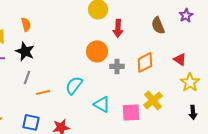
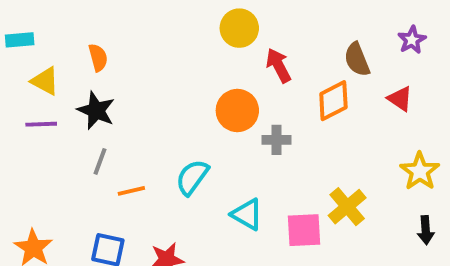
red arrow: (118, 28) -> (279, 65), turned 150
red triangle: (180, 59) -> (400, 99), moved
orange diamond: (145, 62) -> (333, 101), moved

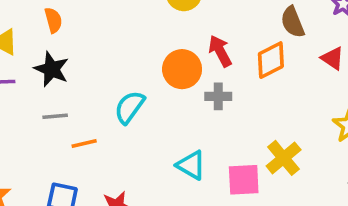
red arrow: (279, 65) -> (220, 51), moved
gray line: (100, 161) -> (55, 116), turned 65
cyan semicircle: (192, 177) -> (129, 107), moved

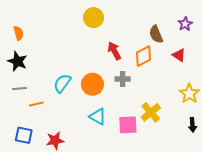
orange circle: (182, 69) -> (92, 84), moved
gray cross: (218, 96) -> (123, 79), moved

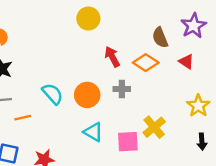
purple star: (185, 24) -> (194, 26), size x1.5
orange diamond: (143, 56) -> (146, 63), turned 60
cyan semicircle: (62, 83) -> (53, 94), turned 102

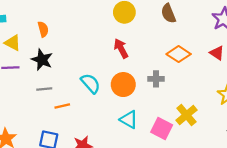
brown semicircle: (160, 38) -> (168, 13), moved
red arrow: (112, 57) -> (121, 48), moved
pink square: (128, 142) -> (162, 129), turned 30

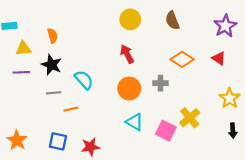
yellow triangle: (13, 43) -> (23, 49), turned -35
cyan semicircle: (91, 83) -> (84, 80), moved

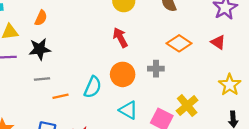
orange semicircle: (53, 36) -> (41, 18), turned 40
black star: (51, 65) -> (40, 49), turned -30
cyan semicircle: (84, 80) -> (93, 87), moved, turned 66

